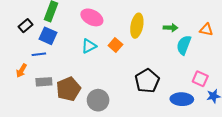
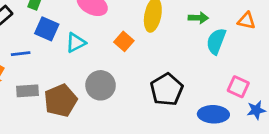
blue square: (48, 36) -> (47, 29), moved
cyan triangle: (89, 46) -> (76, 43), moved
gray circle: (98, 100) -> (101, 85), moved

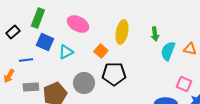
green arrow: (198, 18) -> (155, 34), turned 80
orange triangle: (247, 21) -> (190, 49), moved
black pentagon: (167, 89) -> (114, 74), moved, turned 30

